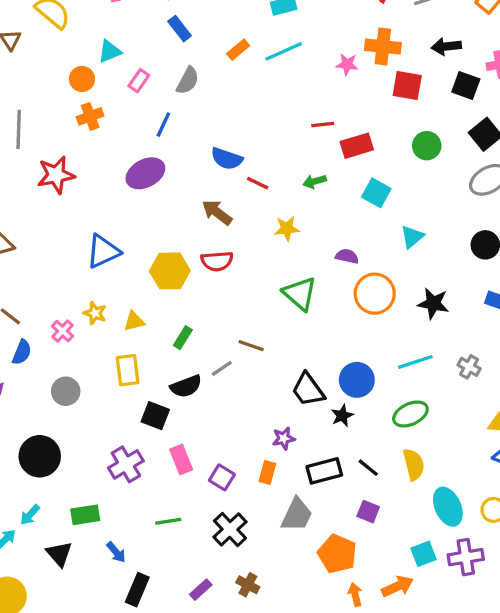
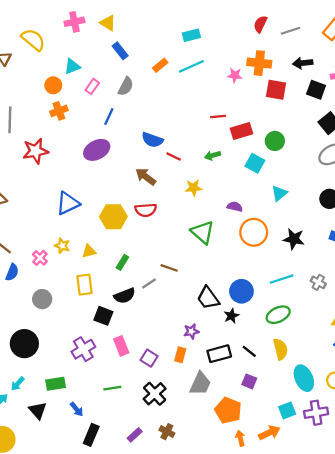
green circle: (427, 146) -> (275, 141), moved

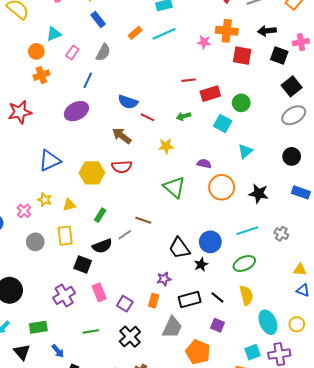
gray circle: (42, 299) -> (35, 242), moved

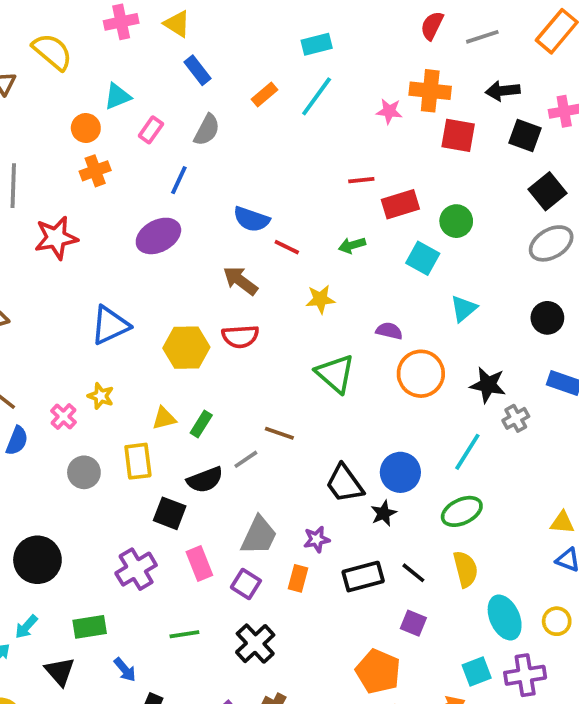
cyan line: (164, 34) -> (317, 96), turned -30
yellow triangle: (69, 205) -> (164, 418), moved
cyan line: (247, 231) -> (467, 452), turned -40
gray cross: (281, 234) -> (516, 418), moved, turned 32
gray trapezoid: (172, 327) -> (259, 536), moved

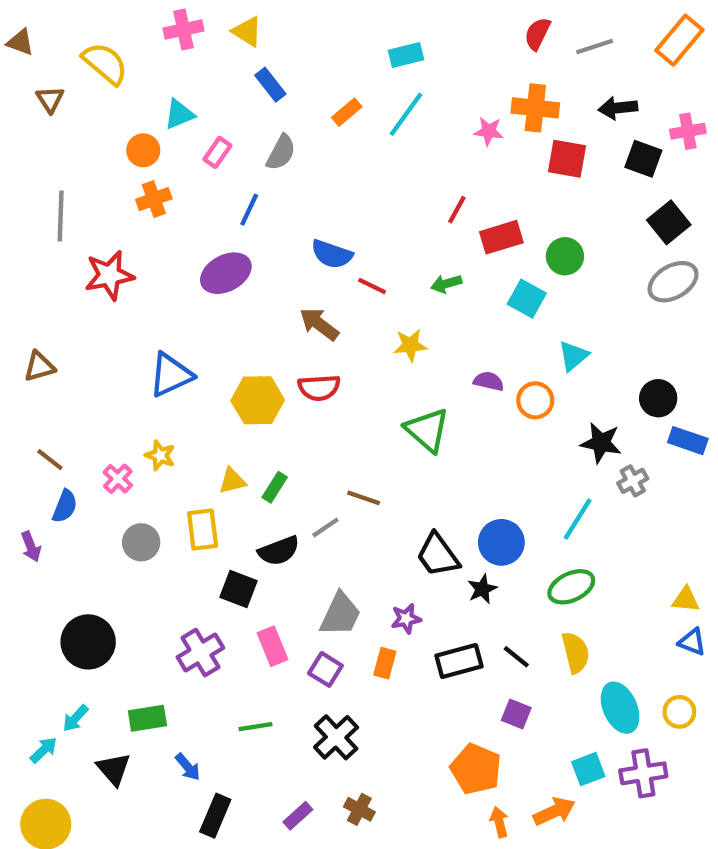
red line: (361, 180) -> (457, 210), turned -55
black circle: (547, 318) -> (658, 398), moved
orange circle: (421, 374) -> (535, 400), moved, size x0.7

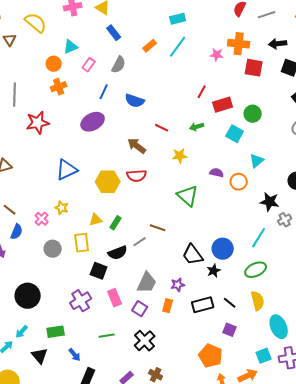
blue semicircle: (332, 254) -> (135, 101), moved

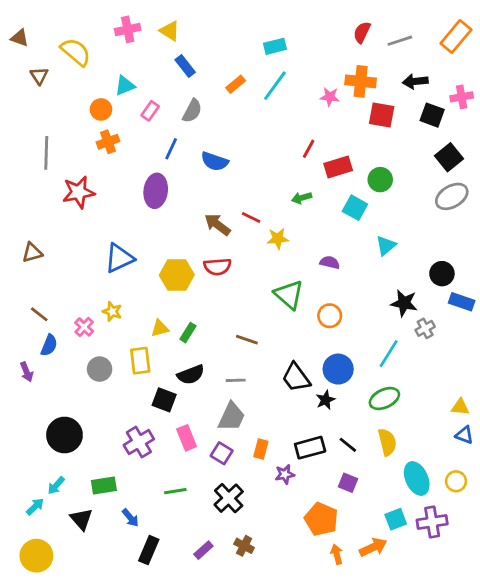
purple ellipse: (93, 122) -> (156, 191), turned -55
red line: (162, 128) -> (251, 218), moved
orange circle: (239, 182) -> (330, 316), moved
gray line: (140, 242) -> (236, 380), moved, turned 32
purple star: (178, 285) -> (285, 474), moved

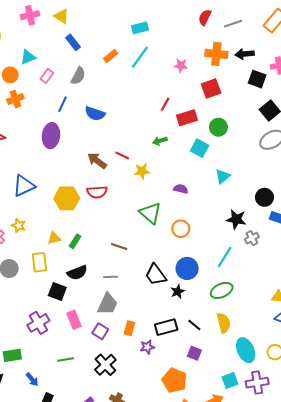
orange cross: (361, 81) -> (216, 54), moved
red square: (382, 115) -> (211, 88), moved, turned -30

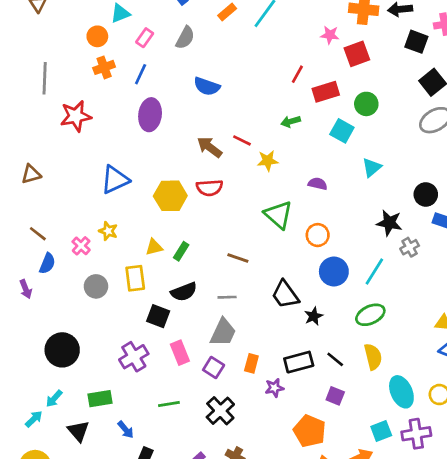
pink star: (181, 65) -> (330, 35), moved
blue line: (63, 104) -> (141, 74), moved
blue circle: (187, 268) -> (334, 272), moved

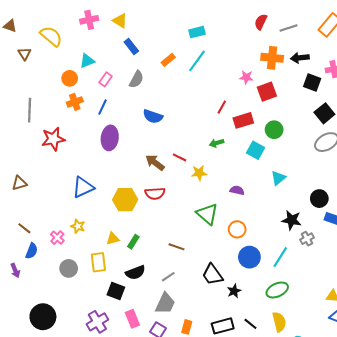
gray line: (227, 297) -> (168, 277), turned -32

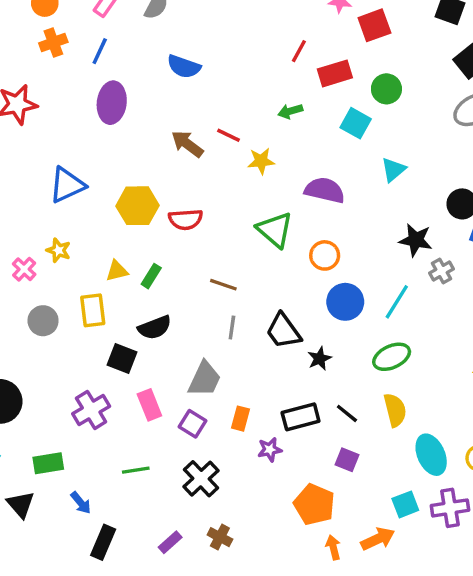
purple semicircle: (237, 190) -> (325, 190), size x1.6
red semicircle: (155, 193) -> (186, 219), moved
gray line: (168, 277) -> (232, 328), moved, turned -48

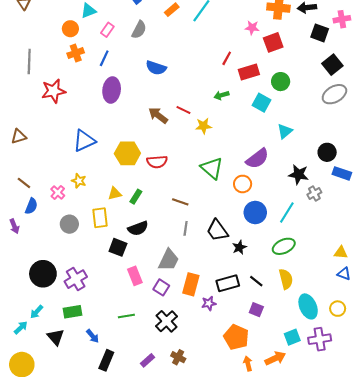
purple semicircle: (325, 190) -> (257, 159), moved, turned 130
purple cross: (91, 410) -> (76, 279), moved
orange rectangle: (241, 419) -> (191, 284), size x1.5

